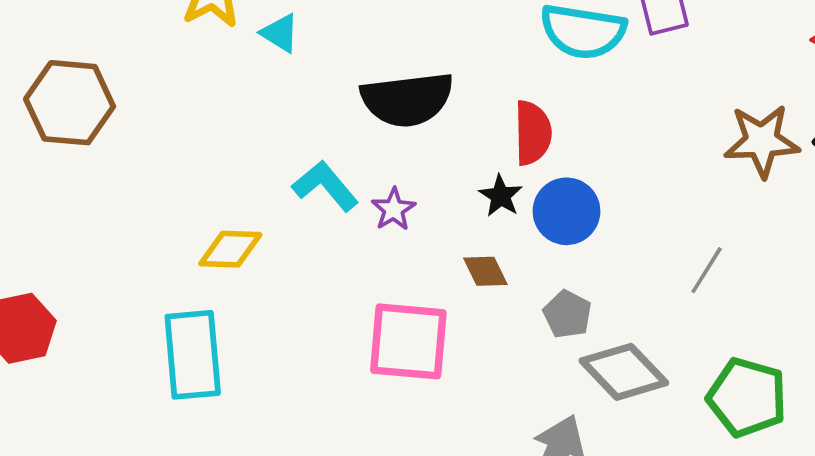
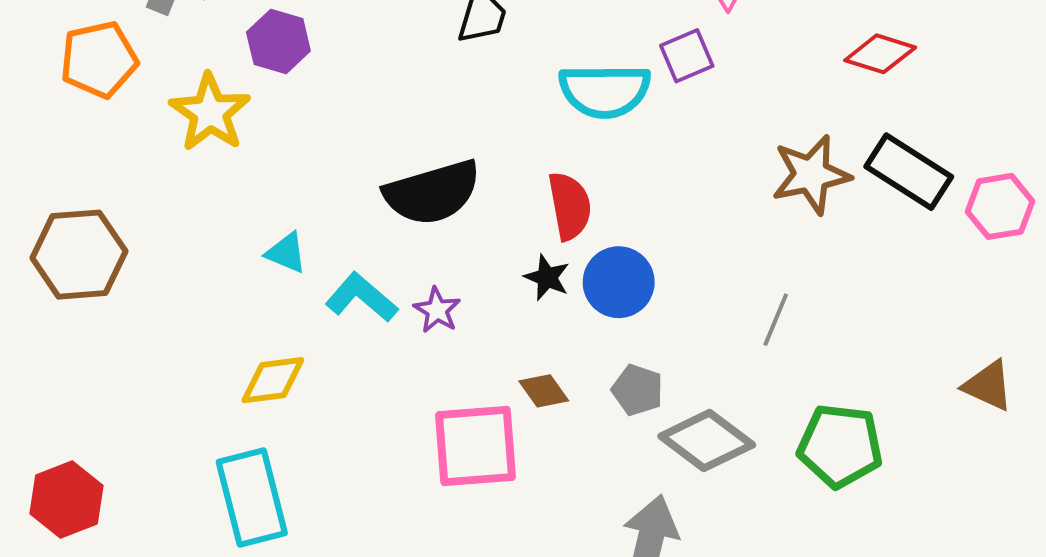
cyan triangle: (280, 33) -> (286, 253), moved
brown diamond: (485, 271) -> (544, 391), moved

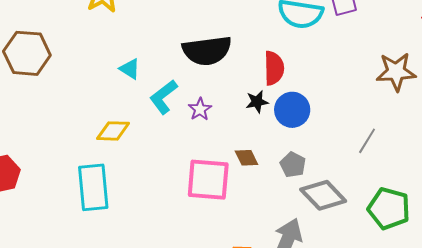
black star: (547, 277) -> (257, 102), turned 30
cyan L-shape: (361, 297) -> (164, 97), turned -87

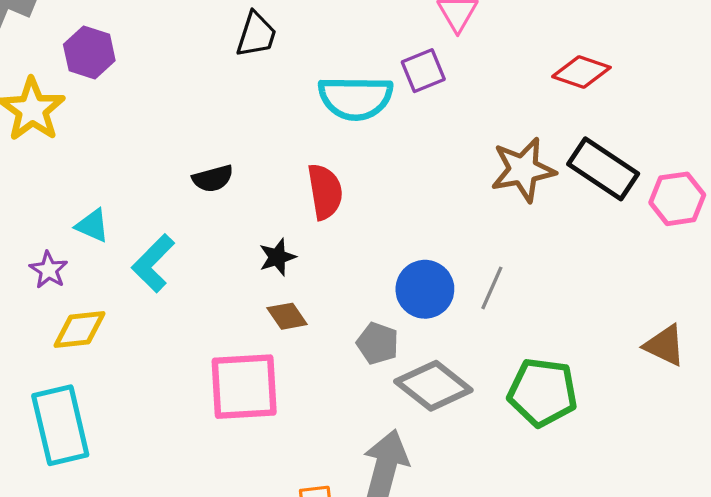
black semicircle: (207, 51) -> (213, 179), size x0.5
black star: (257, 102) -> (277, 257), moved
purple star: (200, 109) -> (49, 270), moved
blue circle: (292, 110) -> (425, 289), moved
brown diamond: (246, 158) -> (287, 316), moved

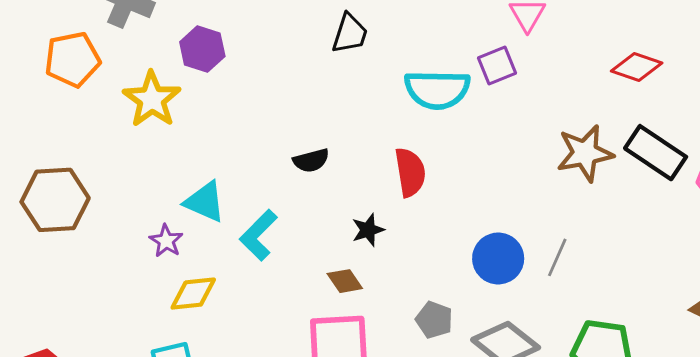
cyan triangle: (92, 226) -> (205, 202), size x1.4
brown diamond: (287, 316) -> (345, 281), moved
gray pentagon: (378, 343) -> (434, 320), moved

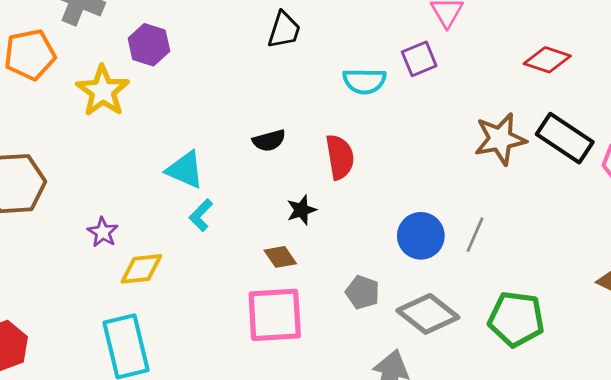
cyan semicircle: (437, 90) -> (364, 81), size x0.7
black semicircle: (311, 160) -> (269, 140), moved
cyan triangle: (205, 202) -> (185, 170), moved
cyan L-shape: (258, 235) -> (201, 215), size x0.7
purple star: (166, 241) -> (103, 232), moved

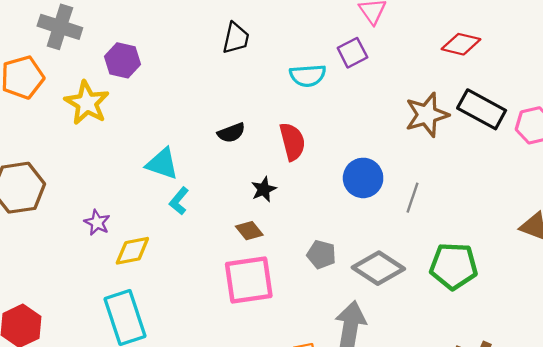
blue circle: (421, 236) -> (363, 178), moved

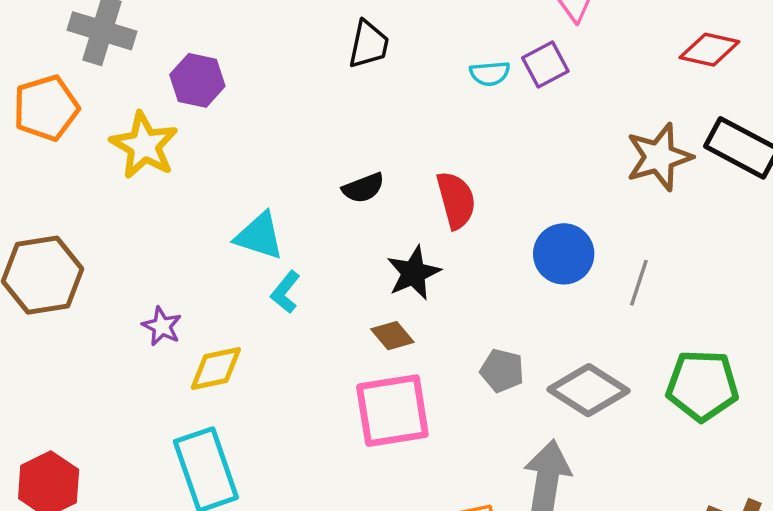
cyan semicircle: (308, 76) -> (490, 73), moved, size x0.7
black star: (264, 189) -> (413, 273), size x1.4

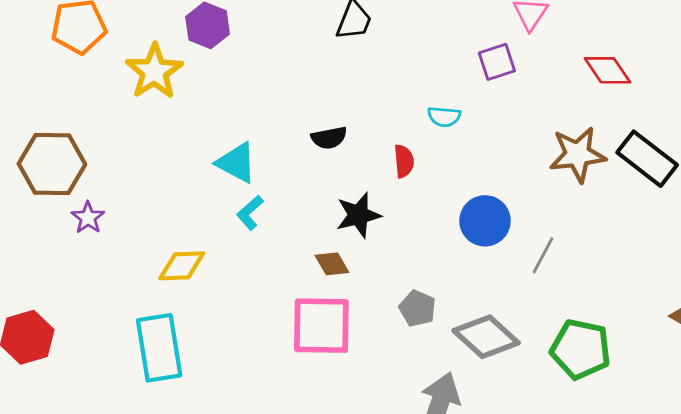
red diamond: (709, 50) -> (608, 70), moved, turned 33
cyan semicircle: (490, 73) -> (444, 117), moved
red semicircle: (456, 200) -> (404, 161), size x0.7
purple star: (162, 326) -> (88, 218), moved

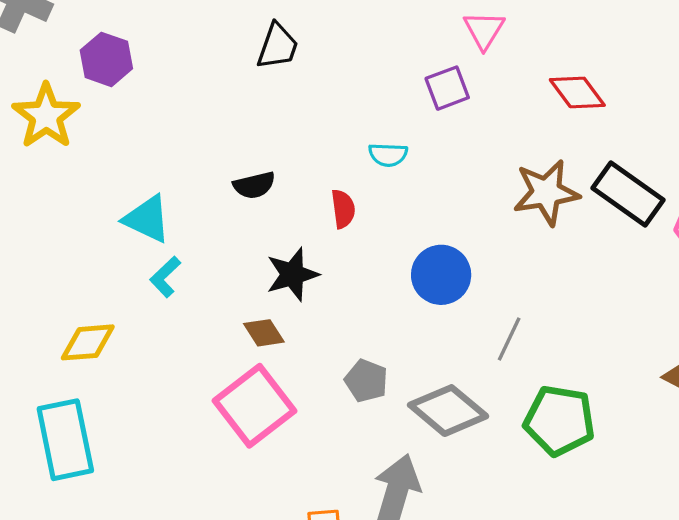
gray line: (543, 255) -> (509, 339), moved
pink square: (321, 326) -> (255, 406), turned -36

